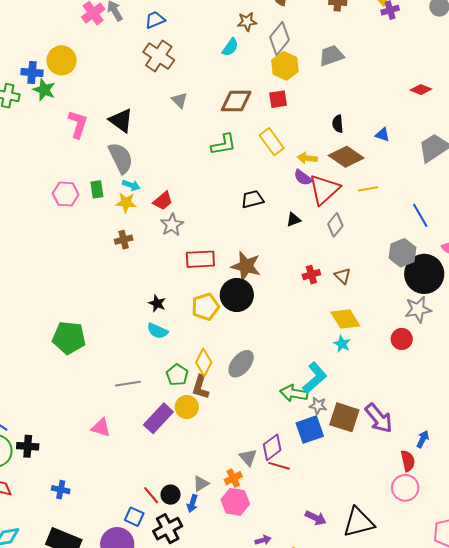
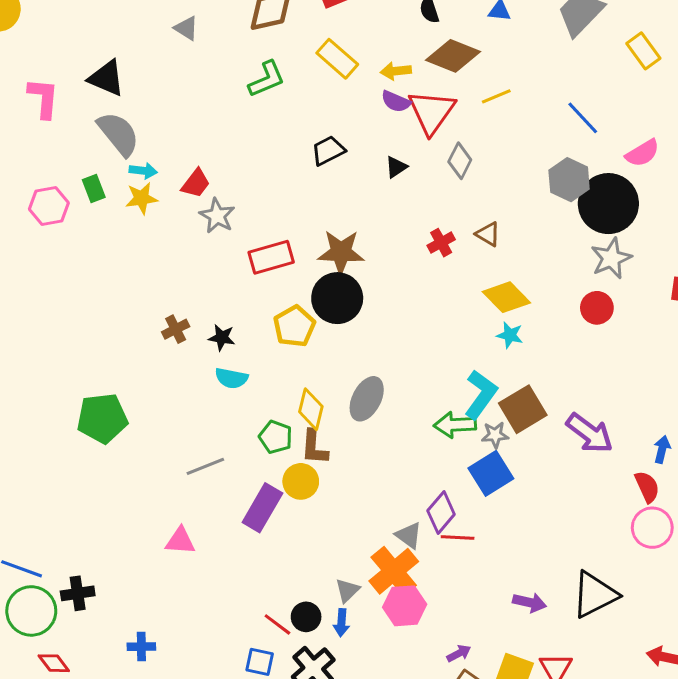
brown cross: (124, 240) -> (176, 329), moved
brown square: (344, 417) -> (523, 409), moved, turned -36
orange cross: (233, 478) -> (394, 571), size x1.8

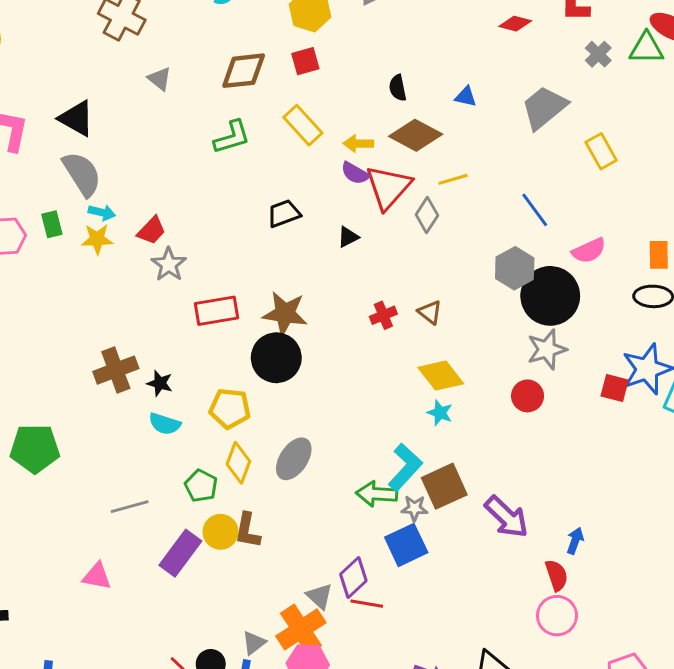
gray diamond: (460, 161) -> (427, 215), moved
yellow pentagon: (294, 326) -> (230, 409), moved, turned 30
brown cross: (176, 329) -> (116, 370), size x1.6
brown L-shape: (314, 447) -> (247, 531), moved

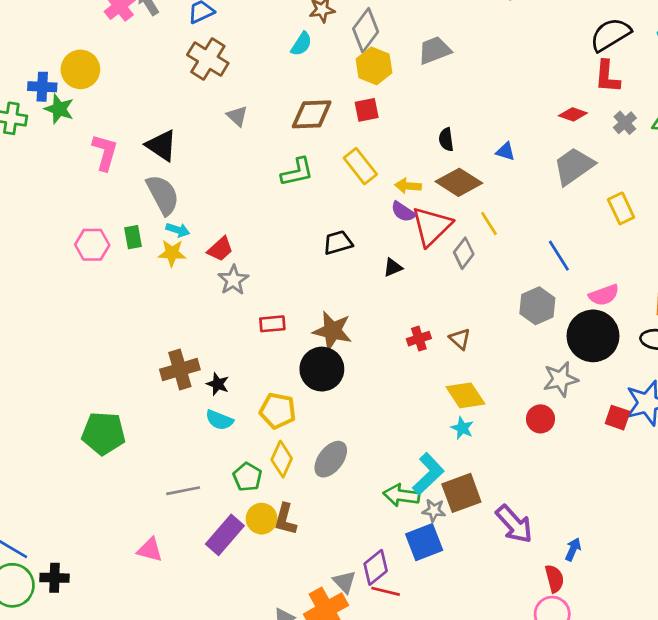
red diamond: (515, 24) -> (573, 114), moved
yellow line: (453, 179) -> (489, 224), turned 70
black circle: (550, 296) -> (593, 336), moved
red rectangle: (217, 311) -> (272, 324), size x0.7

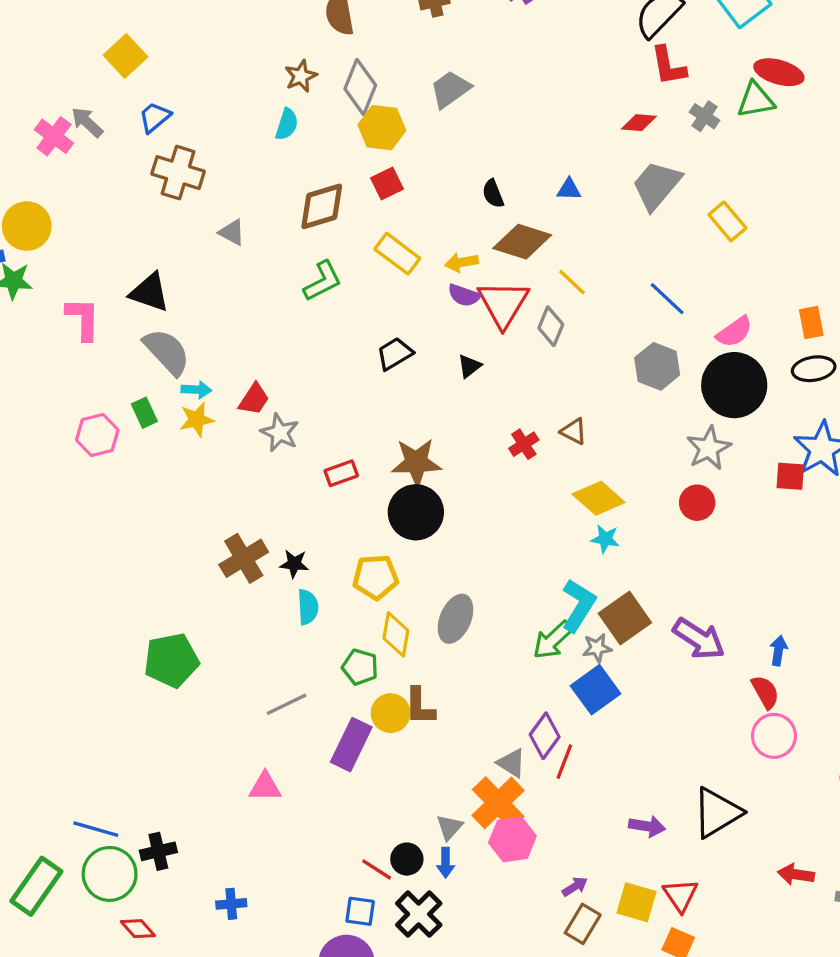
cyan semicircle: (219, 420) -> (308, 607), turned -100
green arrow: (401, 495) -> (553, 640), turned -36
red line: (386, 591) -> (564, 762), turned -68

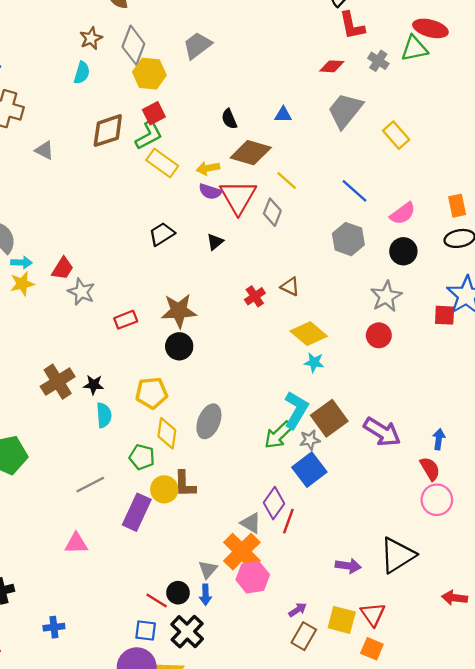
green L-shape: (323, 281) -> (149, 135), moved
black circle: (734, 385) -> (403, 251), size x0.6
black circle: (416, 512) -> (179, 346), size x0.7

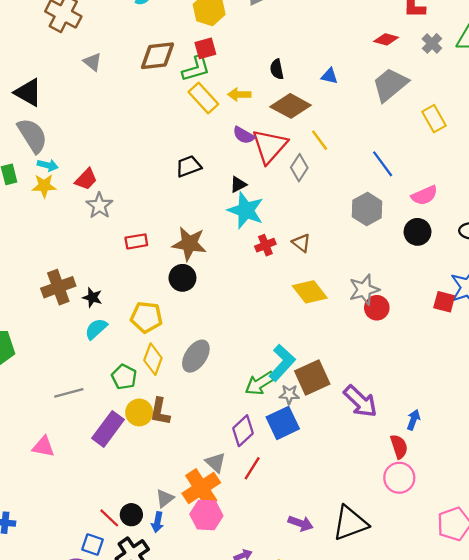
yellow arrow: (208, 168) -> (239, 95), moved
gray star: (386, 296) -> (364, 290), moved
cyan star: (314, 362) -> (246, 210), moved, size x1.8
cyan semicircle: (104, 415) -> (96, 329), turned -140
purple diamond: (274, 503) -> (243, 431), moved

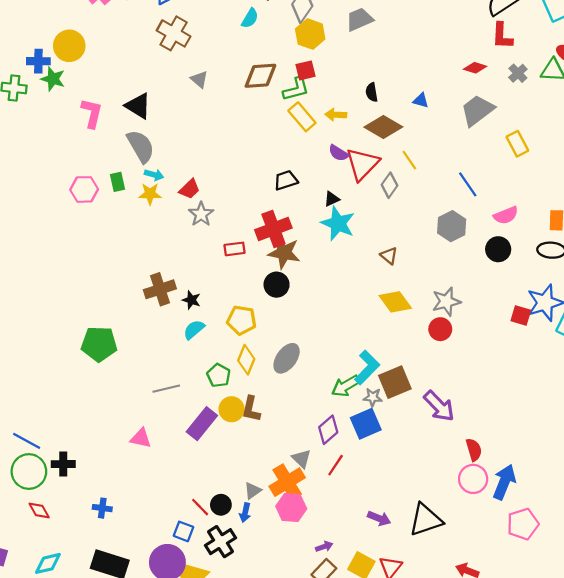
red cross: (265, 245) -> (273, 229), moved, size x1.8
red circle: (377, 308) -> (440, 329), moved
blue arrow: (413, 420) -> (504, 482), moved, size x1.8

